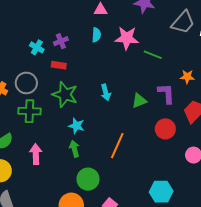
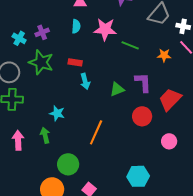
red rectangle: (59, 65) -> (75, 62), moved
orange star: (187, 77) -> (164, 55), moved
green star: (65, 94) -> (41, 62), moved
green arrow: (74, 149) -> (45, 135), moved

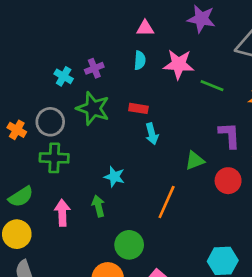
green triangle: (117, 89) -> (195, 161), moved

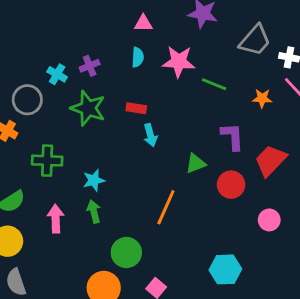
gray circle: (50, 122) -> (27, 100), moved
cyan star: (114, 177) -> (94, 180), moved, turned -30

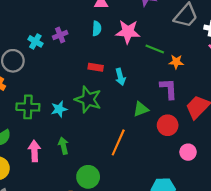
orange star: (262, 98) -> (176, 62), moved
green star: (88, 108) -> (88, 99), moved
cyan arrow: (150, 135) -> (120, 77), moved
cyan star: (94, 180) -> (59, 109), moved
pink circle: (269, 220) -> (188, 152), moved

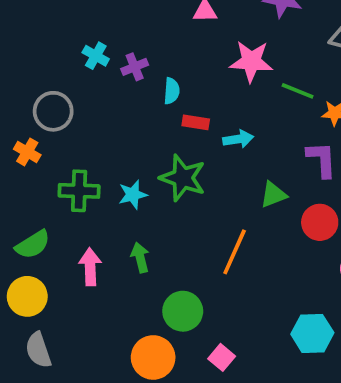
cyan semicircle: (97, 29) -> (172, 91), moved
cyan cross: (35, 41) -> (96, 56), moved
cyan arrow: (120, 77) -> (238, 139), turned -84

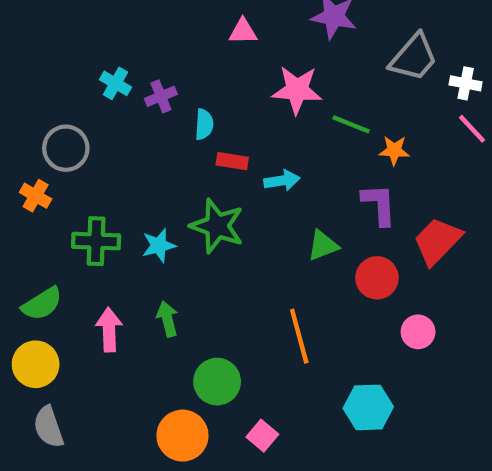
orange line: (235, 252) -> (299, 336), moved, turned -39

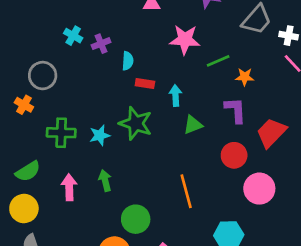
green line: (351, 124) -> (218, 61), turned -45
cyan arrow: (282, 181) -> (176, 95), turned -84
green triangle: (323, 245) -> (193, 125), moved
pink circle: (418, 332) -> (259, 189), size x1.5

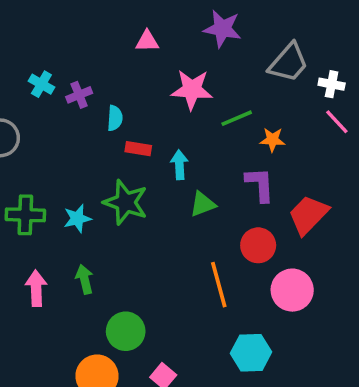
orange line: (186, 191) -> (219, 285), moved

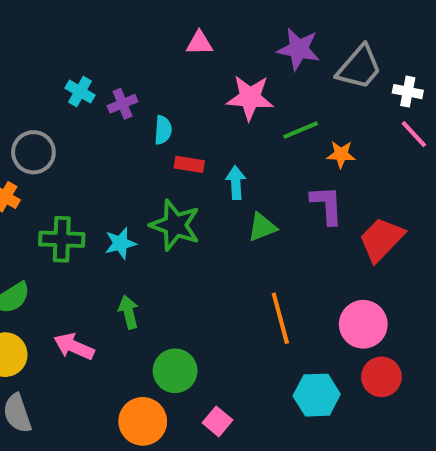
purple star: (222, 29) -> (299, 49), moved
red circle: (258, 245) -> (381, 377), moved
pink arrow: (36, 288) -> (74, 347), moved, turned -64

